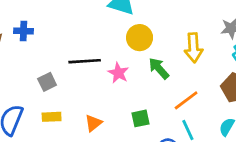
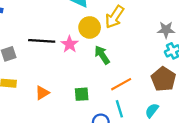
yellow arrow: (194, 48) -> (115, 17), moved, turned 30
pink star: (118, 73) -> (70, 44), moved

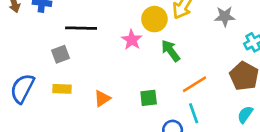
gray star: (166, 30) -> (225, 16), moved
black line: (42, 41) -> (81, 28), moved
cyan semicircle: (152, 110) -> (245, 114), moved

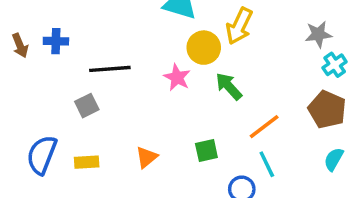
gray star: (225, 16) -> (318, 34), moved
yellow rectangle: (62, 89) -> (87, 162), moved

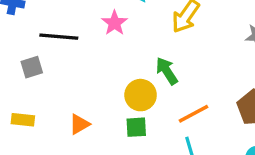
yellow circle: (204, 48) -> (141, 95), moved
pink star: (177, 77) -> (115, 23), moved

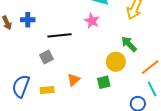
orange triangle: (79, 124) -> (74, 80), moved
green square: (136, 127) -> (104, 82), moved

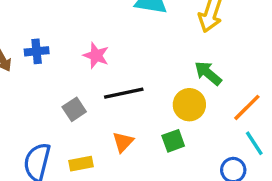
pink star: (92, 21) -> (96, 55), moved
black line: (60, 35) -> (124, 93), moved

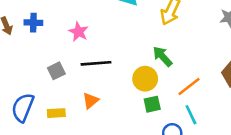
green square: (173, 141) -> (152, 104), moved

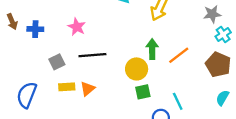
blue cross: (33, 23) -> (35, 29), moved
green arrow: (163, 56) -> (152, 49), turned 42
orange line: (189, 87) -> (179, 55), moved
yellow rectangle: (56, 113) -> (67, 87), moved

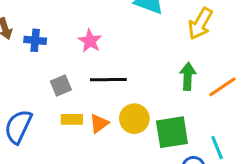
yellow circle: (137, 69) -> (134, 119), moved
green square: (143, 92) -> (172, 132), size x1.6

